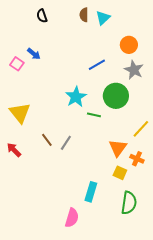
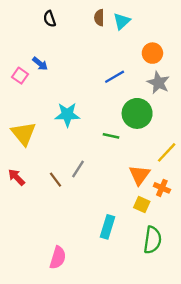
cyan star: (76, 97) -> (67, 115), moved, turned 30
brown line: (47, 140) -> (55, 180), moved
pink semicircle: (72, 218) -> (58, 258), moved

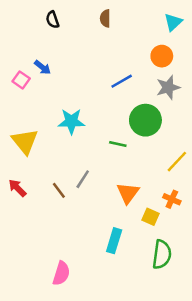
cyan triangle: (122, 21) -> (173, 22), moved
gray star: (158, 83) -> (168, 87), turned 30
orange triangle: (139, 175) -> (128, 193), moved

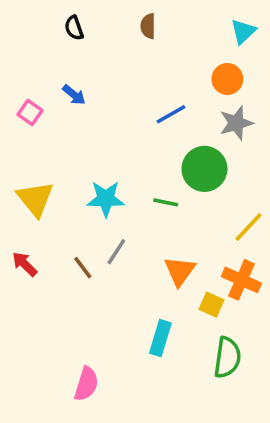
blue arrow: (42, 67) -> (74, 95), moved
cyan star: (71, 121) -> (106, 199), moved
orange cross: (172, 199) -> (241, 280), size x1.5

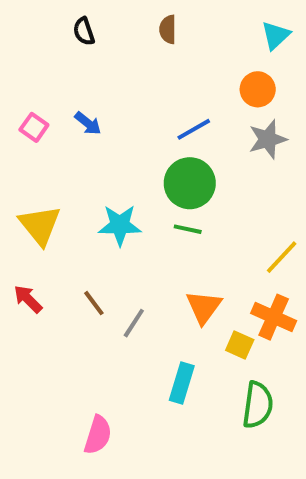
blue arrow: (74, 95) -> (88, 123), moved
green circle: (204, 169) -> (190, 183), moved
gray line: (116, 252) -> (134, 323), moved

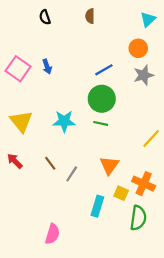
blue arrow: (88, 123) -> (47, 67), turned 32
pink square: (34, 127) -> (18, 69), size x1.6
orange cross: (274, 317) -> (144, 184), moved
yellow square: (240, 345) -> (121, 193), moved

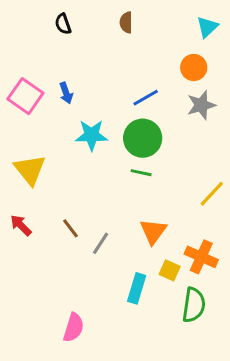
cyan star: (64, 121) -> (92, 135), moved

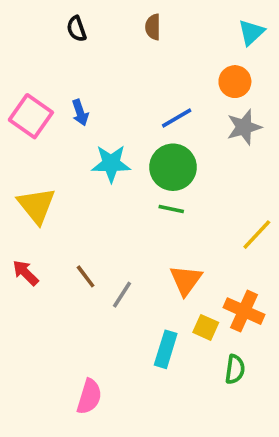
green semicircle: (194, 305) -> (235, 369), size x0.7

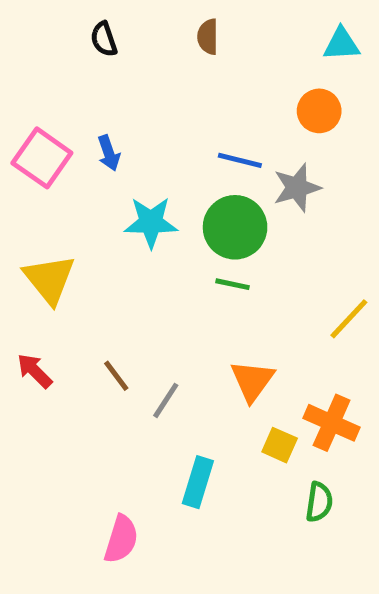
cyan triangle: (251, 32) -> (341, 44), turned 40
blue line: (177, 118) -> (240, 160), turned 44
gray star: (244, 127) -> (297, 188), moved
cyan rectangle: (166, 349) -> (198, 482), moved

